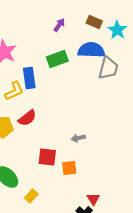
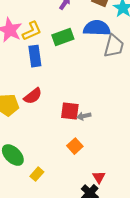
yellow L-shape: (14, 91) -> (32, 31), moved
red square: (47, 157) -> (70, 111), moved
orange square: (69, 168) -> (75, 146), turned -35

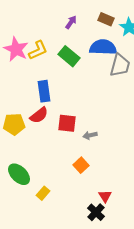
green rectangle: (63, 37) -> (69, 56), turned 60
blue rectangle: (35, 56) -> (44, 91), moved
red square: (70, 111) -> (67, 123), moved

